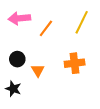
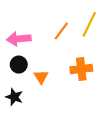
pink arrow: (19, 18) -> (19, 39), moved
orange line: (46, 28) -> (61, 31), moved

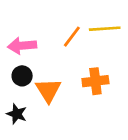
yellow line: (89, 24) -> (105, 29), turned 60
orange triangle: (41, 77) -> (48, 90), size x1.5

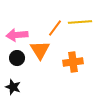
orange triangle: (48, 90) -> (40, 50), moved

